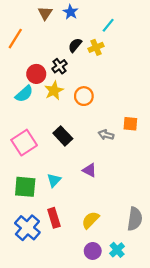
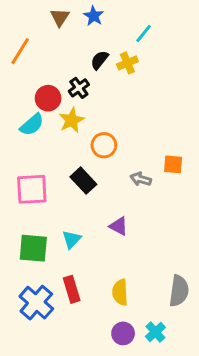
orange circle: (84, 96) -> (104, 145), moved
pink square: (24, 143) -> (32, 189), turned 30
yellow semicircle: (90, 220) -> (120, 292), turned -48

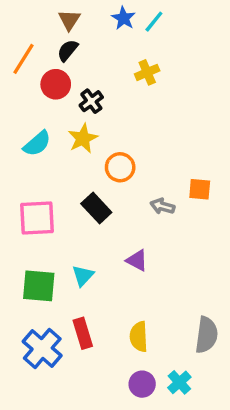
blue star: (94, 16) -> (123, 18), moved
cyan line: (144, 33) -> (154, 22), moved
black semicircle: (100, 60) -> (68, 50), moved
red circle: (48, 98) -> (56, 84), moved

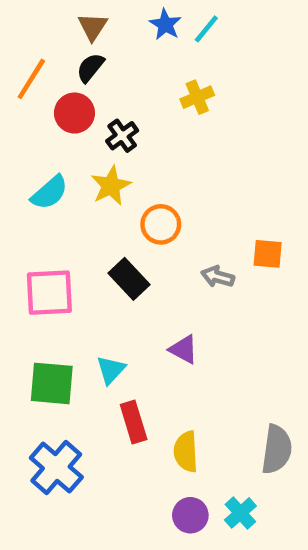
red rectangle: (83, 333) -> (134, 422), moved

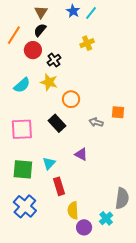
yellow star: (111, 186) -> (49, 82), turned -30
yellow semicircle: (186, 452) -> (73, 210), moved
cyan cross: (240, 513) -> (106, 218), moved

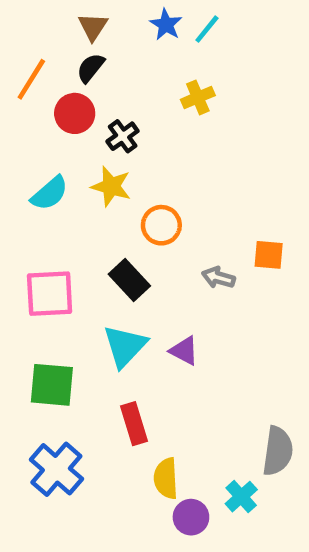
cyan triangle: (49, 163) -> (125, 346), moved, size x1.5

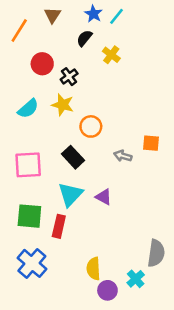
black semicircle: (91, 68) -> (84, 38), moved
orange line: (31, 79) -> (19, 30), moved
yellow cross: (198, 97) -> (111, 55), turned -30
red rectangle: (134, 424) -> (59, 226), moved, turned 30

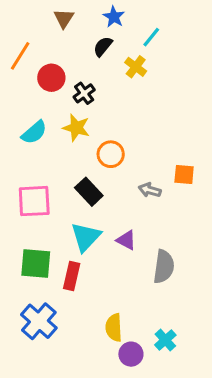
cyan line: (116, 16) -> (151, 37), moved
orange line: (19, 30) -> (20, 56), moved
gray semicircle: (156, 253) -> (164, 267), moved

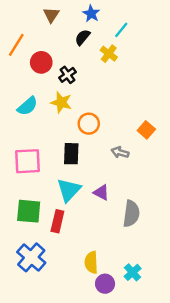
orange square: (184, 175) -> (146, 130), moved, turned 36
black rectangle: (89, 192) -> (71, 154), turned 45

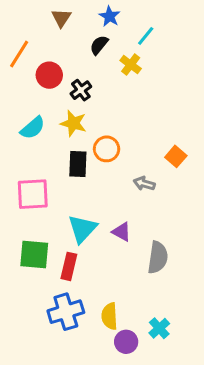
black rectangle: (71, 154) -> (78, 164), moved
blue cross: (31, 257) -> (66, 312), moved, turned 32

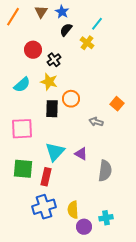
blue star: (110, 16) -> (62, 12), moved
orange line: (19, 54) -> (13, 17), moved
cyan cross: (159, 328) -> (106, 218), turned 32

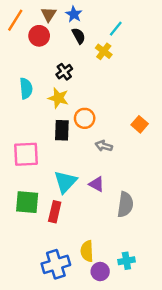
black semicircle: (66, 30) -> (79, 36), turned 112
red circle: (33, 50) -> (39, 36), moved
cyan semicircle: (22, 85) -> (26, 88), moved, turned -54
gray arrow: (96, 122) -> (104, 146), moved
blue cross: (44, 207) -> (56, 264), moved

